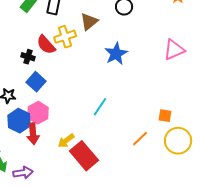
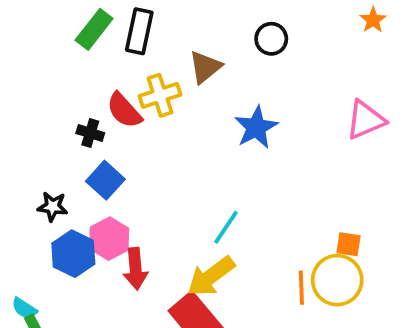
red arrow: (33, 134) -> (136, 269), moved
orange line: (140, 139) -> (301, 288), turned -48
yellow arrow: (66, 141) -> (211, 276), moved, size x1.5
yellow circle: (178, 141) -> (337, 280), moved

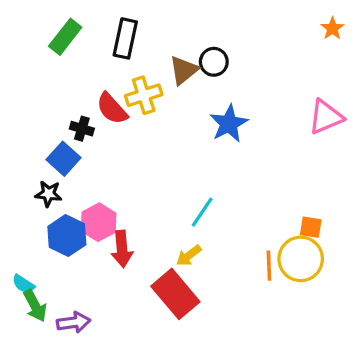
green rectangle: (94, 29) -> (65, 37), moved
black circle: (271, 39) -> (214, 62), moved
blue square: (105, 180) -> (63, 159), moved
yellow arrow: (211, 276) -> (189, 256), size x0.6

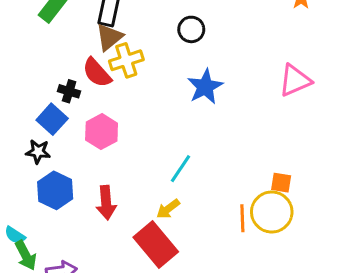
brown triangle: (184, 70) -> (109, 37), moved
pink hexagon: (99, 222) -> (102, 132), moved

